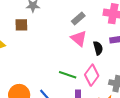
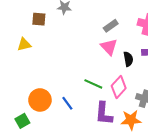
brown square: (21, 25) -> (39, 19), moved

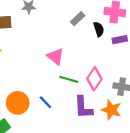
pink triangle: (109, 47) -> (55, 57), moved
black semicircle: (128, 59) -> (99, 29), moved
orange star: (131, 120) -> (111, 110), turned 30

